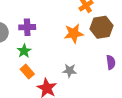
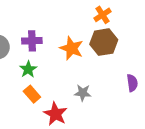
brown hexagon: (101, 27) -> (104, 42), moved
orange star: (74, 33) -> (72, 48), moved, turned 30

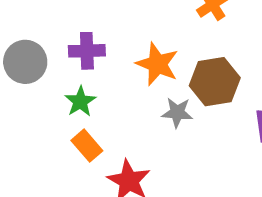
brown hexagon: (104, 42) -> (215, 82), moved
gray star: (83, 93) -> (177, 113), moved

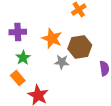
green star: (80, 101) -> (23, 58), moved

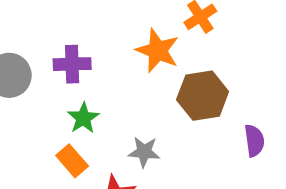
orange star: (52, 38) -> (158, 51), moved
gray star: (62, 62) -> (144, 152), moved

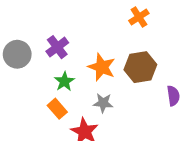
orange star: (158, 51) -> (102, 67), moved
purple cross: (72, 64) -> (57, 47), turned -35

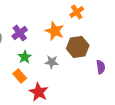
orange star: (102, 67) -> (55, 31), moved
gray star: (103, 103) -> (52, 62), moved

